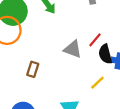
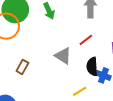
red line: (95, 40) -> (86, 40), moved

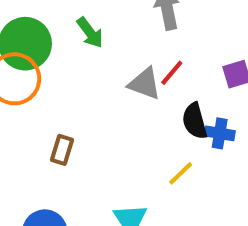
gray triangle: (63, 56) -> (145, 84), moved

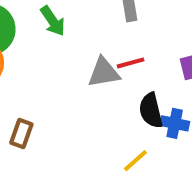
red line: (172, 73) -> (131, 63), turned 32
gray triangle: (145, 84) -> (104, 72), turned -32

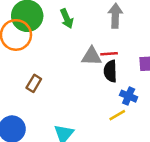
black semicircle: (151, 110) -> (110, 71), moved
yellow line: (135, 161) -> (117, 115), moved

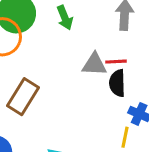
brown rectangle: (34, 83) -> (23, 97), size x1.6
yellow line: (117, 115) -> (125, 137), turned -49

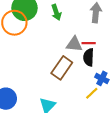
brown rectangle: (23, 97) -> (62, 68), moved
yellow line: (125, 137) -> (92, 93), turned 32

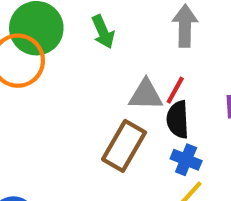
red line: (89, 43) -> (175, 90), turned -56
blue cross: (102, 78) -> (186, 160), moved

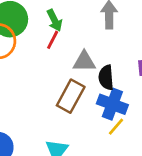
red line: (175, 90) -> (53, 40), moved
blue cross: (186, 160) -> (112, 104), size x1.5

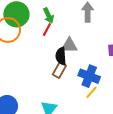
black semicircle: (106, 78) -> (61, 56), moved
brown rectangle: (71, 96) -> (59, 70), size x0.7

